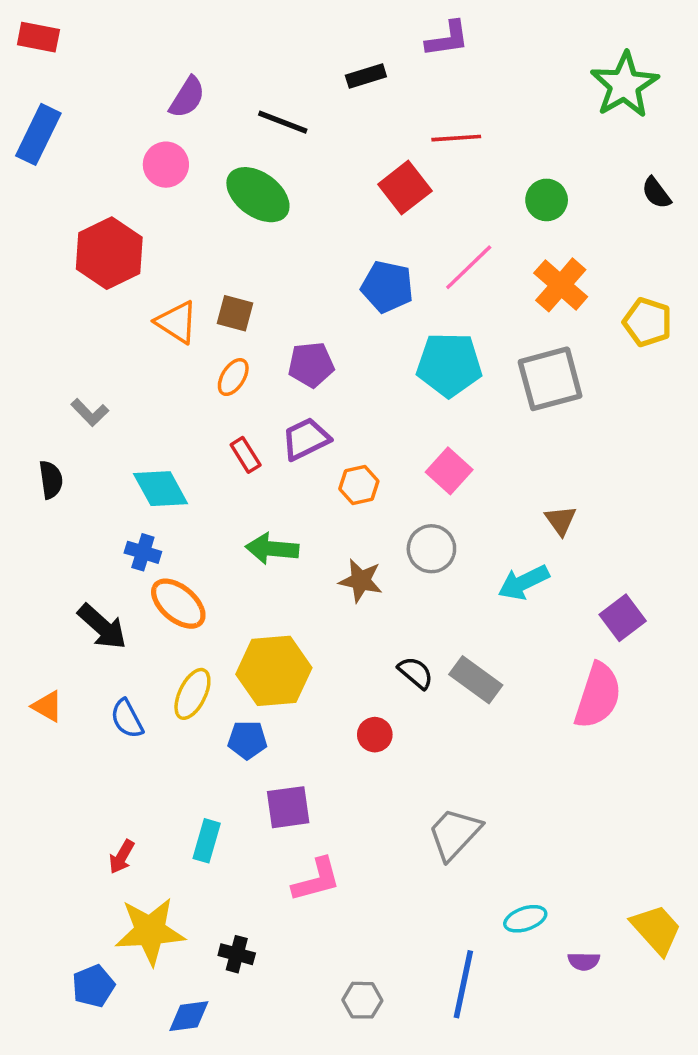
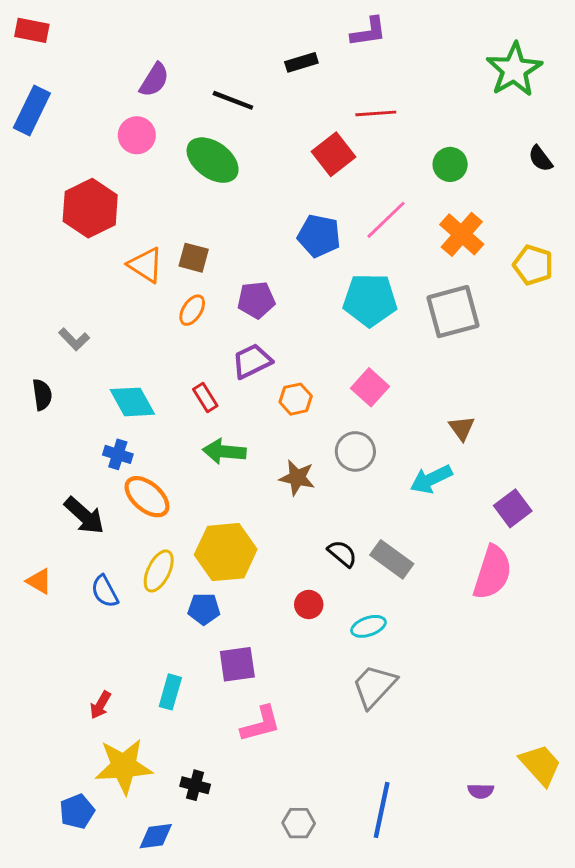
red rectangle: (246, 455) -> (205, 398), moved
cyan ellipse: (525, 919) -> (368, 626), moved

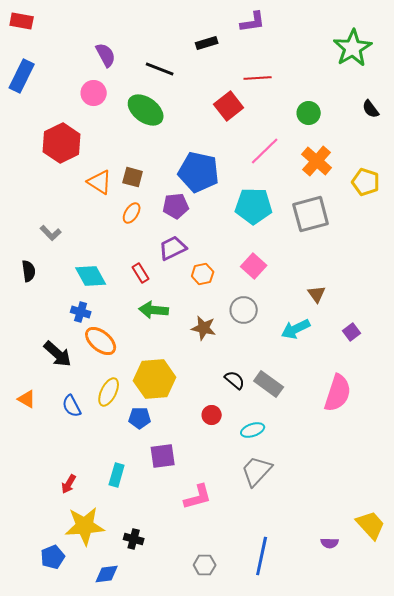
purple semicircle: (154, 80) -> (106, 55), turned -60
blue pentagon: (319, 236) -> (199, 172), moved, size x1.4
purple square: (513, 508) -> (352, 332), moved, size x0.7
pink L-shape: (261, 724) -> (198, 497), moved

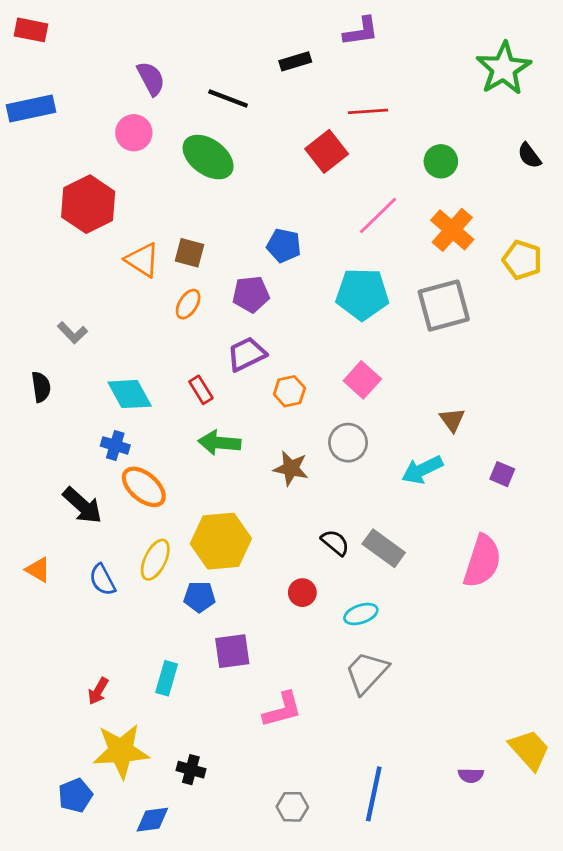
blue rectangle: (22, 76) -> (31, 108), turned 52
blue pentagon: (199, 172) -> (284, 246), size x0.6
purple square: (352, 332) -> (502, 474), turned -30

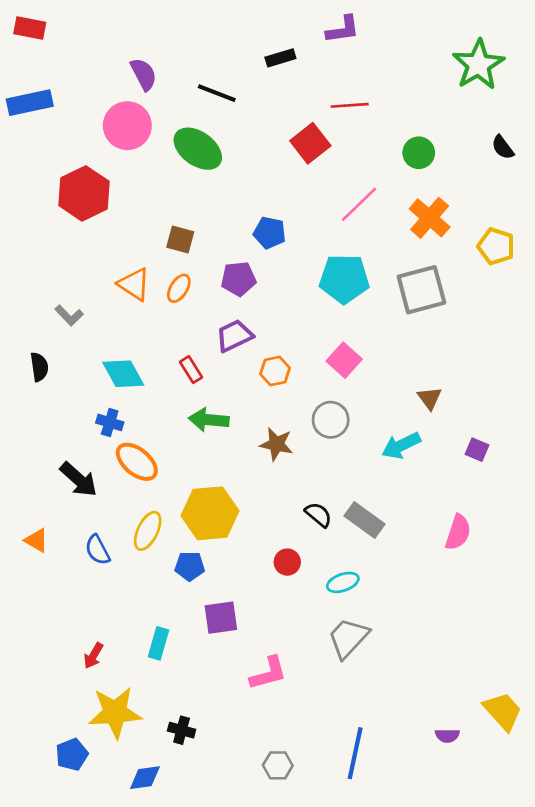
pink circle: (134, 133) -> (127, 126), size x1.4
orange triangle: (142, 260) -> (134, 284), moved
pink semicircle: (482, 561) -> (458, 532), size x0.7

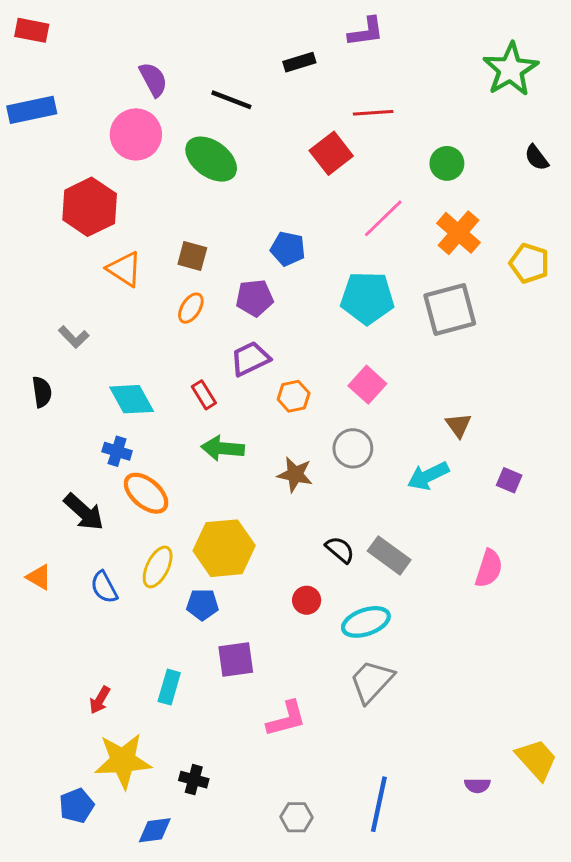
orange triangle: (134, 284) -> (124, 269), moved
cyan ellipse: (343, 582) -> (366, 622), size x1.4

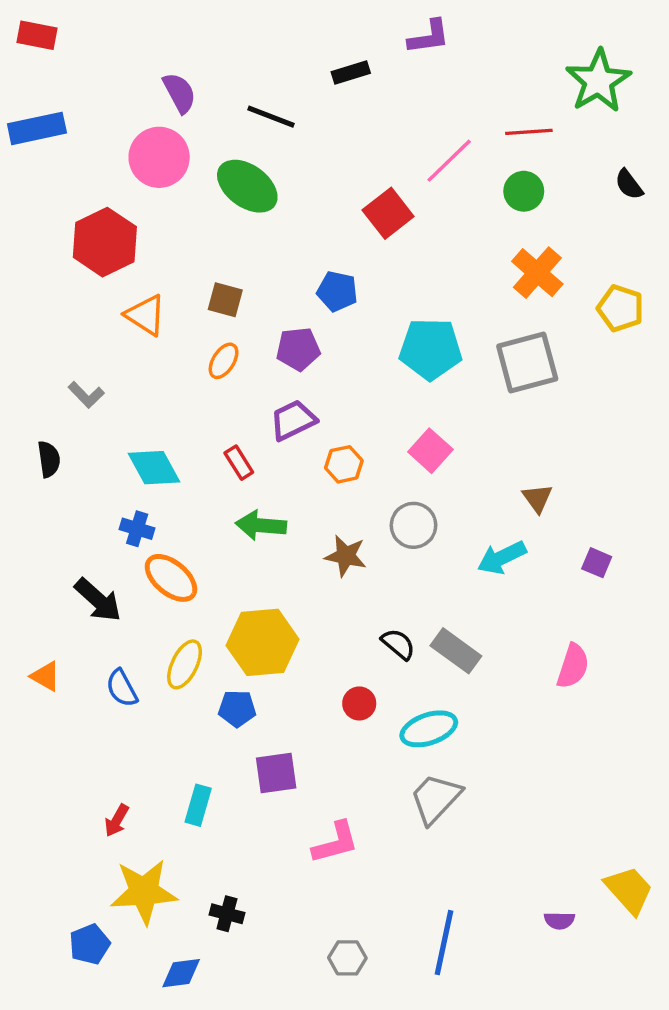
red line: (373, 113) -> (529, 132), moved
red square: (331, 153) -> (388, 213), moved
pink line: (383, 218) -> (449, 161), moved

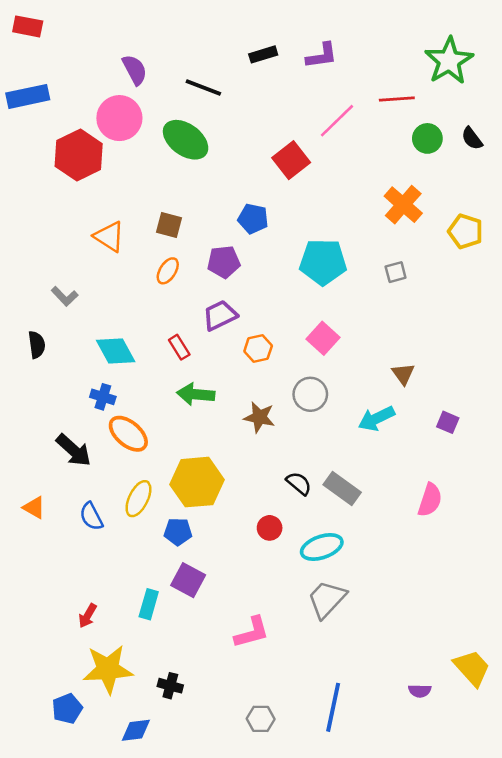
purple L-shape: (429, 37) -> (322, 56), moved
green circle: (524, 191) -> (427, 138), moved
red hexagon: (105, 242) -> (79, 155), moved
gray square: (527, 363) -> (396, 272), size x0.5
purple square: (276, 773) -> (188, 580), moved, turned 36

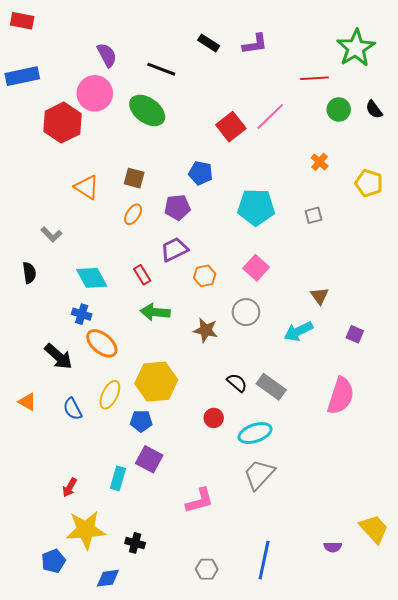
black rectangle: (263, 54) -> (209, 43), turned 50
pink line: (337, 121) -> (270, 117), moved
orange cross: (403, 205) -> (320, 162), size x0.6
pink semicircle: (430, 500) -> (341, 396), size x1.4

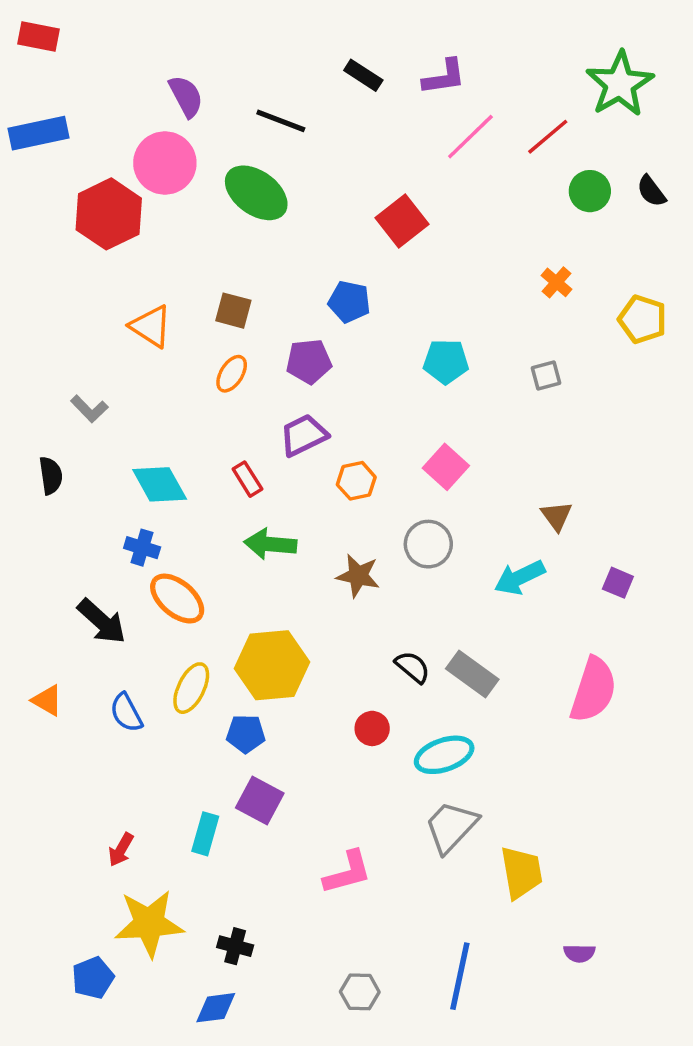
red line: (314, 78) -> (548, 137), turned -36
pink line: (270, 117) -> (470, 137), moved
cyan pentagon: (256, 207) -> (446, 361), size x0.7
yellow trapezoid: (374, 529) -> (521, 872), moved, turned 32
blue diamond: (108, 578) -> (216, 1008), moved

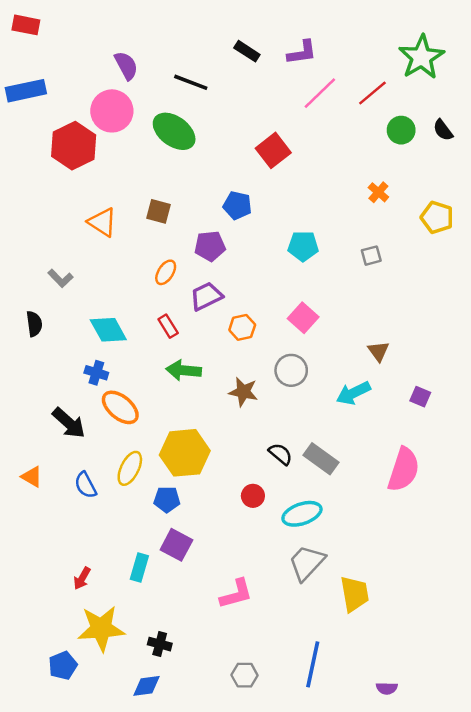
orange ellipse: (232, 374) -> (166, 272), moved
purple semicircle: (579, 953) -> (387, 688), moved

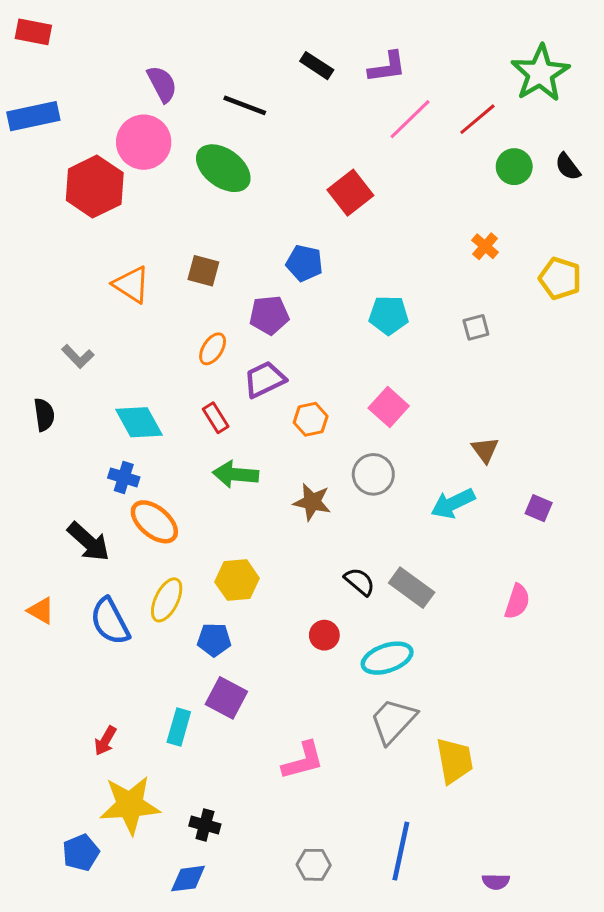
yellow hexagon: (185, 453) -> (237, 580), size x0.7
pink semicircle: (404, 470) -> (517, 601), size x0.6
blue semicircle: (86, 485) -> (110, 621), size x1.4

